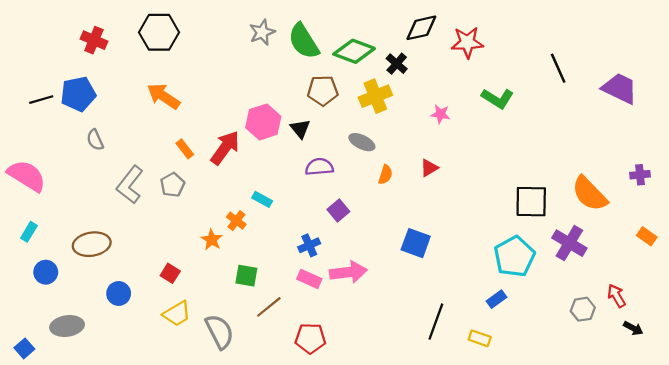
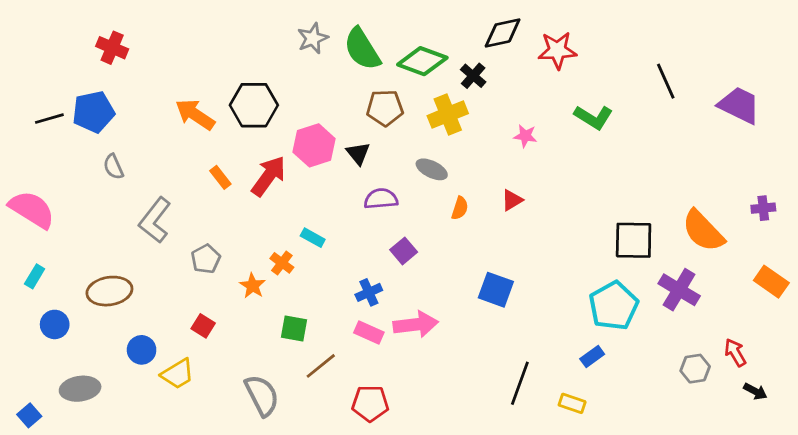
black hexagon: (159, 32) -> (254, 105), moved
gray pentagon: (172, 185) -> (206, 259), moved
orange rectangle: (647, 236) -> (771, 282), size x1.4
yellow trapezoid: (177, 314) -> (178, 374), moved

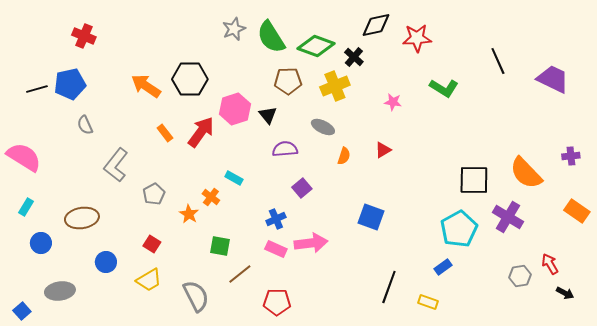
yellow trapezoid: (178, 374) -> (149, 280), moved

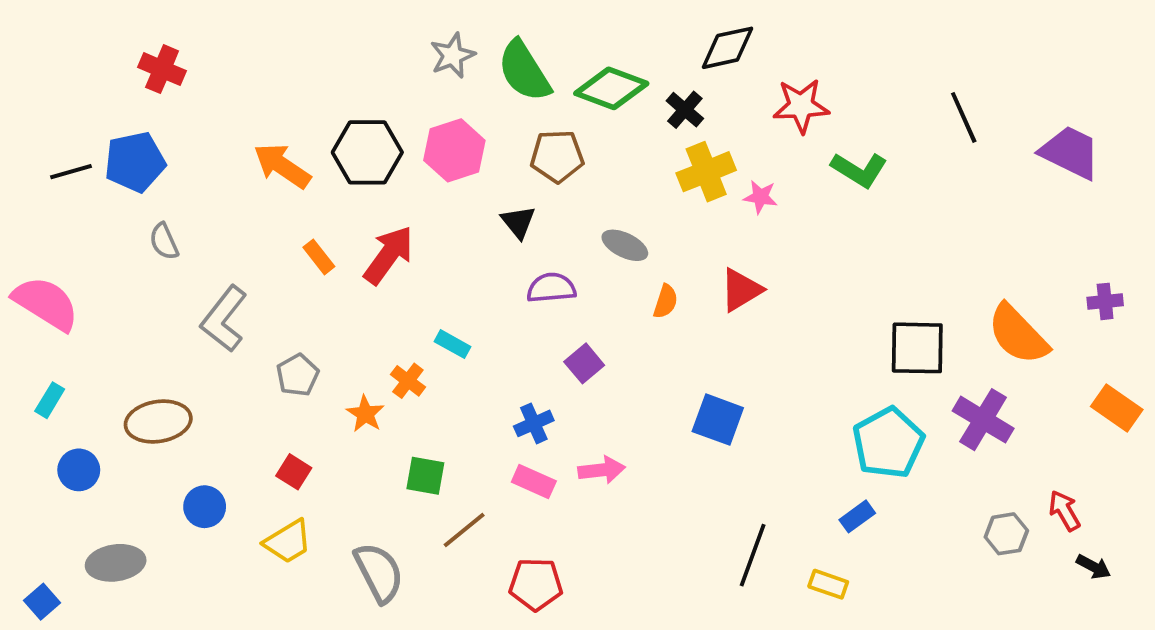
red star: (417, 38) -> (801, 106), moved
yellow cross: (335, 86) -> (706, 172), moved
pink hexagon: (235, 109) -> (454, 150), moved
red triangle: (383, 150) -> (741, 290), size x1.4
pink arrow: (311, 243) -> (602, 470), size x0.7

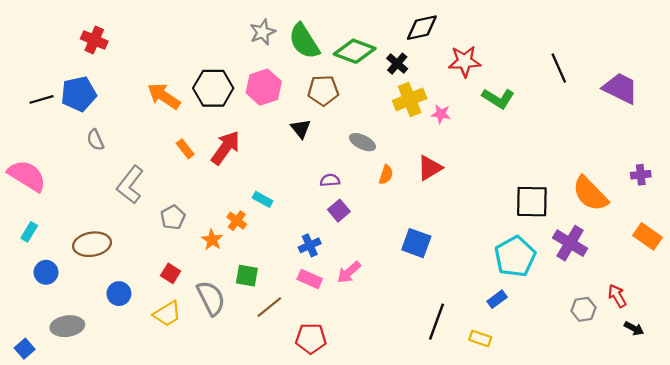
purple semicircle: (551, 288) -> (330, 180), moved, size x0.7
pink arrow: (602, 470) -> (349, 272), turned 145
gray semicircle: (379, 573) -> (211, 298), moved

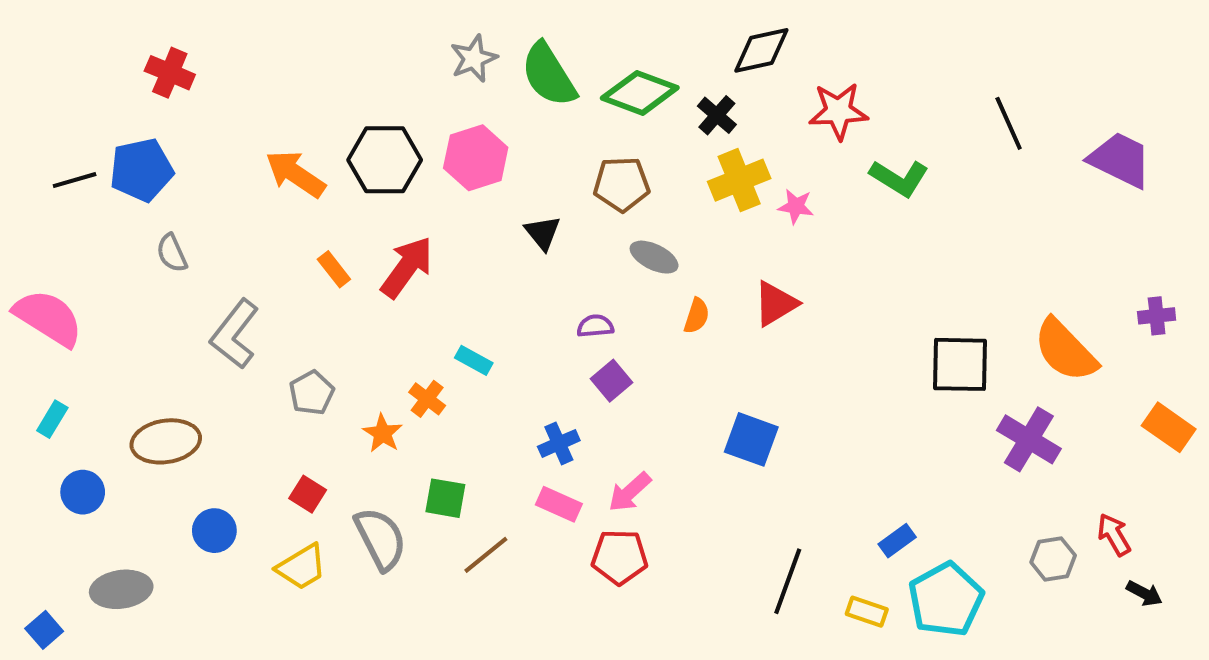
brown pentagon: (323, 90) -> (622, 184), moved
cyan pentagon: (515, 257) -> (946, 599), moved
red pentagon: (311, 338) -> (620, 557), moved

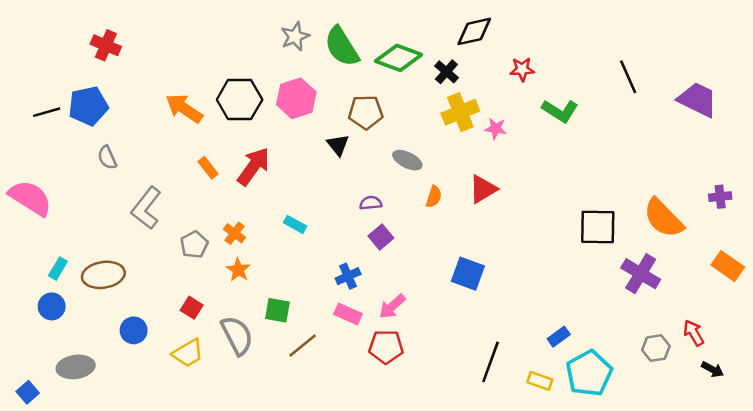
red star: (838, 111) -> (522, 69), size x0.7
brown pentagon: (622, 184) -> (366, 112), moved
orange cross: (427, 399) -> (235, 233), moved
cyan rectangle: (52, 419) -> (58, 269), moved

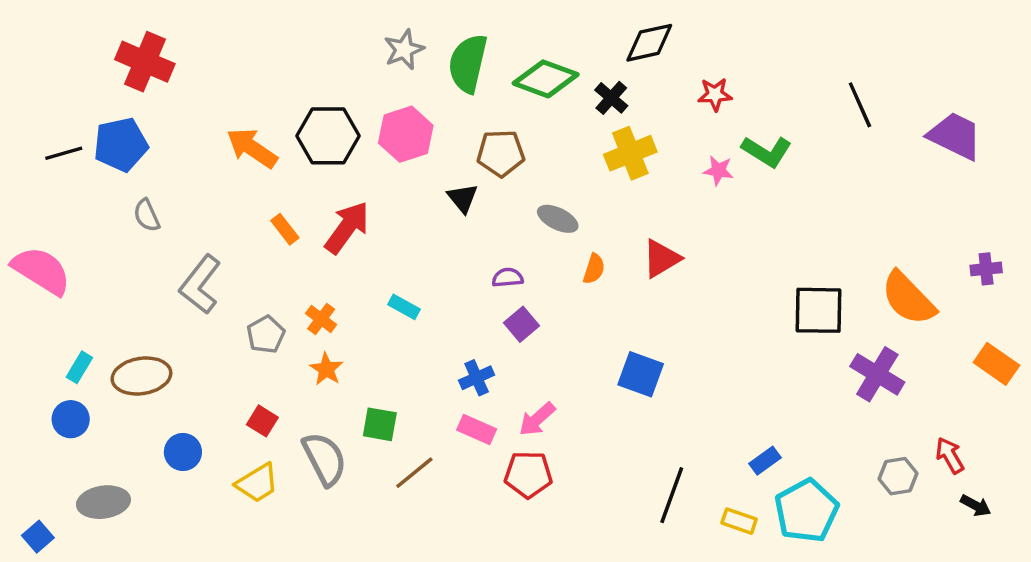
red cross: (106, 45) -> (145, 62), size x1.4
green semicircle: (342, 47) -> (468, 63), turned 45
pink star: (496, 129) -> (718, 170), moved

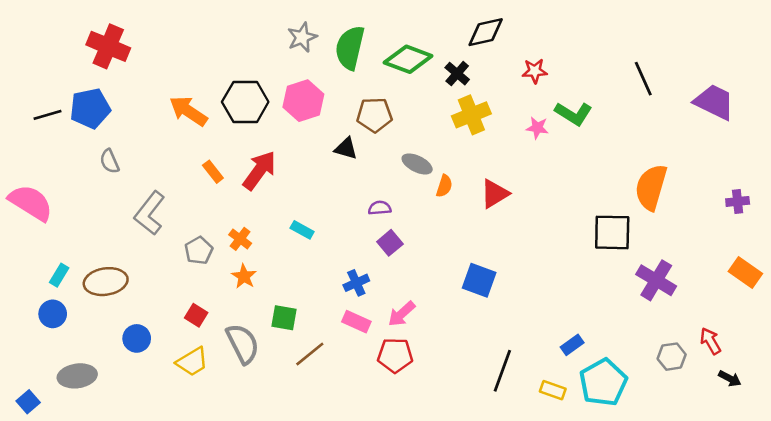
black triangle: (463, 198) -> (346, 148), turned -35
orange semicircle: (594, 269) -> (444, 186), moved
orange semicircle: (908, 298) -> (651, 187), moved, turned 60

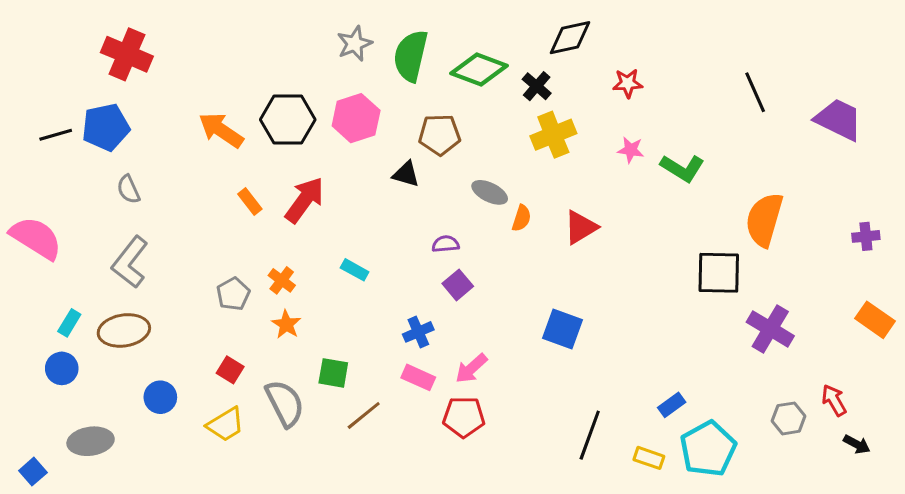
green L-shape: (573, 114) -> (682, 168), moved
gray L-shape: (150, 213) -> (130, 262), moved

